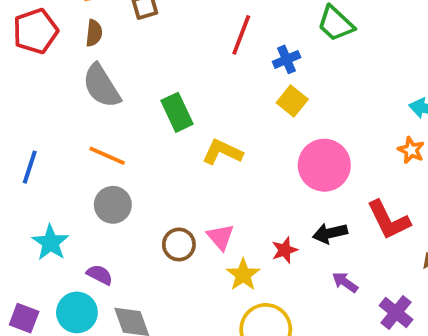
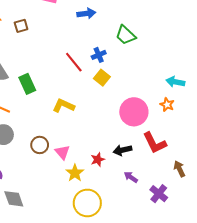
red line: (241, 35) -> (74, 62), moved, turned -60
green rectangle: (177, 112) -> (27, 84), moved
pink circle: (324, 165) -> (134, 112), moved
brown circle: (179, 244) -> (40, 145), moved

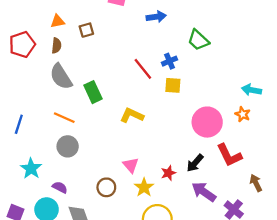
yellow square: (102, 78) -> (173, 85), turned -35
brown circle: (40, 145) -> (106, 187), moved
black arrow: (123, 150) -> (195, 163), turned -36
purple arrow: (131, 177) -> (204, 192), size x1.6

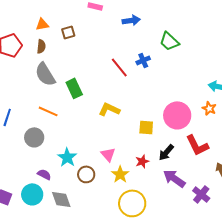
yellow square: (173, 85) -> (146, 127), moved
gray circle: (68, 146) -> (34, 137), moved
cyan star: (31, 169) -> (67, 157), moved

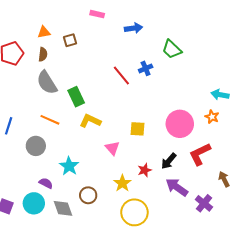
yellow L-shape: (109, 109) -> (90, 121), moved
yellow square: (146, 127) -> (137, 129), moved
red L-shape: (197, 145) -> (200, 154), turned 90
pink triangle: (108, 154) -> (112, 148), moved
brown circle: (86, 174) -> (88, 195), moved

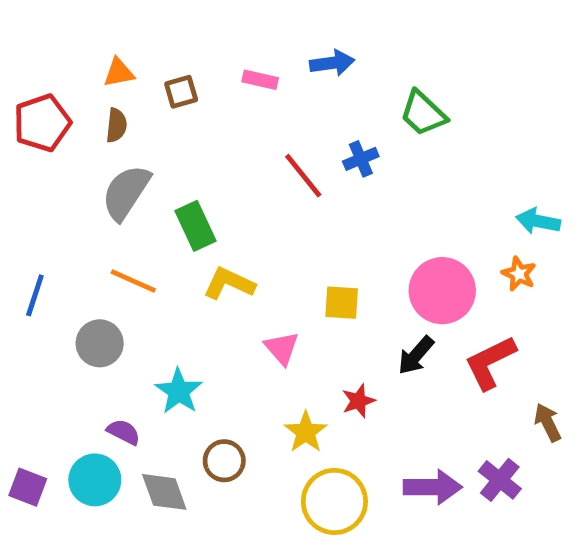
pink rectangle: (97, 14) -> (260, 80), moved
gray semicircle: (47, 83) -> (126, 192), turned 65
black arrow: (169, 161) -> (416, 355), moved
purple arrow: (177, 187) -> (433, 487), moved, turned 145

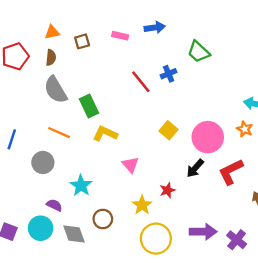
gray semicircle: (126, 192) -> (56, 90), turned -64
yellow square: (342, 303) -> (169, 130), moved, turned 36
purple cross: (500, 480) -> (237, 240), moved

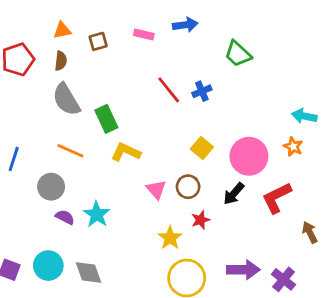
blue cross: (169, 74) -> (202, 91), moved
purple semicircle: (54, 205) -> (65, 217), moved
brown circle: (103, 219) -> (188, 187), moved

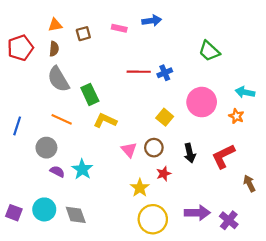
green trapezoid: (238, 54) -> (209, 51), moved
red line: (169, 90) -> (139, 72), turned -50
pink circle: (249, 156) -> (202, 102), moved
black arrow: (234, 194) -> (190, 153), turned -54

